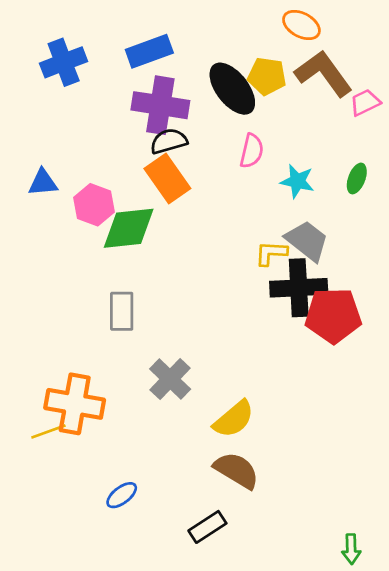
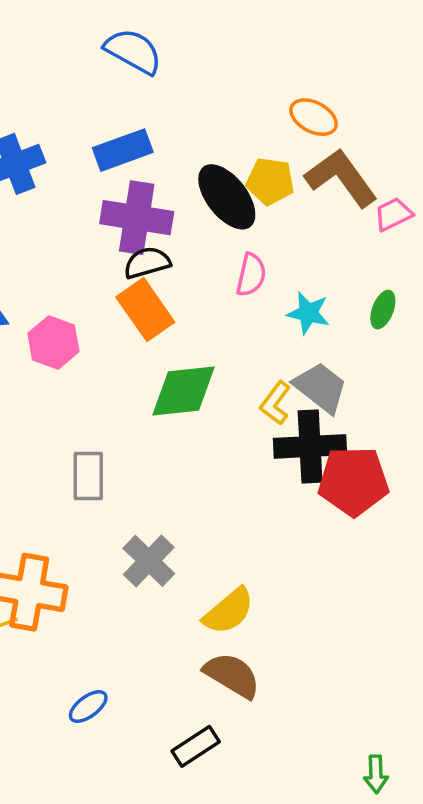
green diamond: (129, 228) -> (184, 391), moved
yellow L-shape: (271, 253) -> (275, 403), turned -56

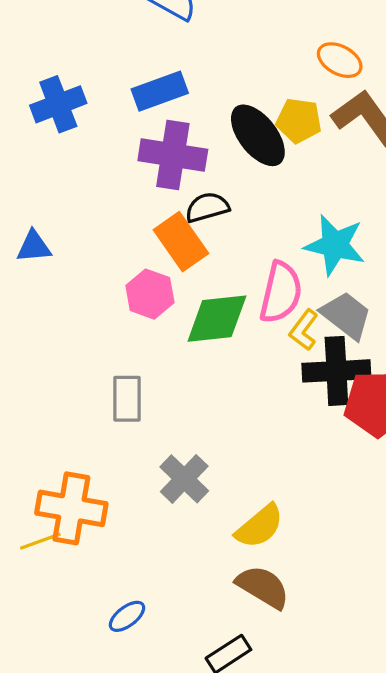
black semicircle: (147, 263) -> (207, 207), moved
pink semicircle: (251, 275) -> (281, 292), moved, size x1.5
cyan star: (308, 313) -> (335, 245), size x1.5
pink hexagon: (53, 342) -> (150, 294), moved

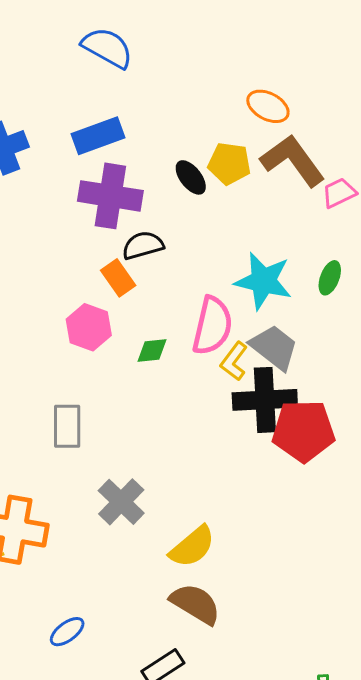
black ellipse: (258, 135) -> (191, 177), size x0.6
orange rectangle: (181, 242) -> (118, 278), size x0.7
green diamond: (217, 319) -> (152, 350), size x0.5

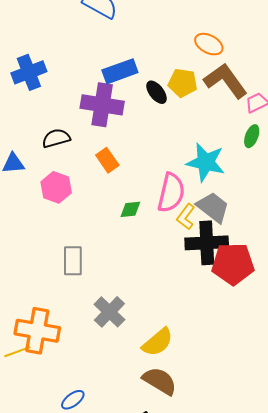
blue rectangle: (98, 136) -> (120, 71), moved
black semicircle: (143, 245) -> (56, 138), moved
green ellipse: (330, 278) -> (252, 136), moved
pink hexagon: (89, 327) -> (56, 187), moved

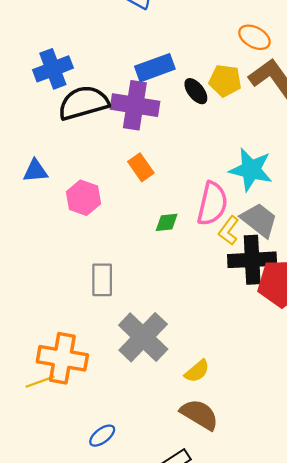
black semicircle: (56, 138) -> (83, 103), moved, size x1.6
gray cross: (109, 312) -> (143, 337), size x1.4
yellow semicircle: (158, 342) -> (197, 371), size x0.7

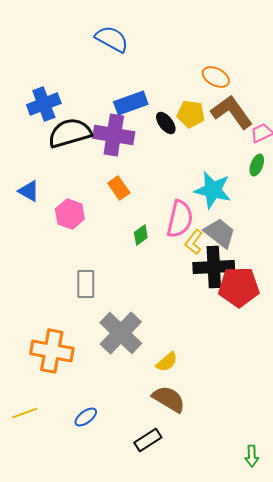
blue triangle: (35, 171) -> (29, 191), turned 35
green diamond: (167, 222) -> (141, 235), turned -30
yellow line: (40, 382) -> (25, 413), moved

